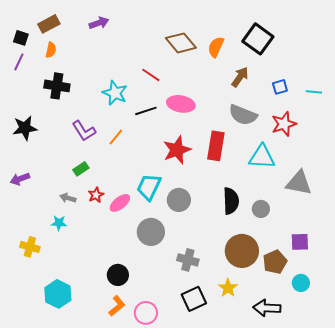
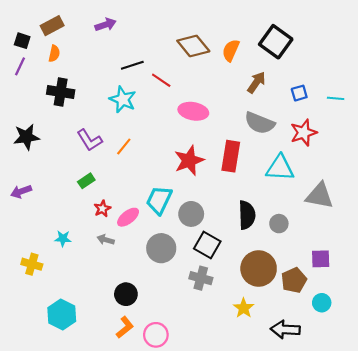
black line: (146, 111) -> (132, 65), moved
gray arrow: (68, 198) -> (106, 240), moved
black square: (194, 299) -> (207, 245), moved, turned -35

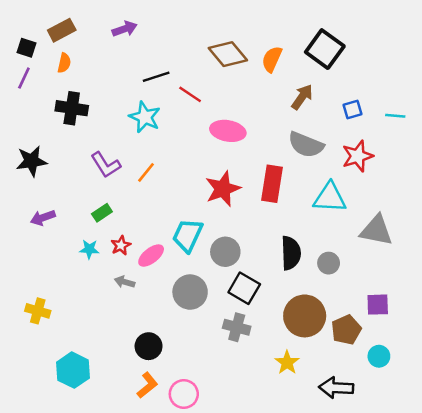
purple arrow: (21, 191) -> (43, 218), moved
cyan star: (63, 239) -> (89, 249), moved

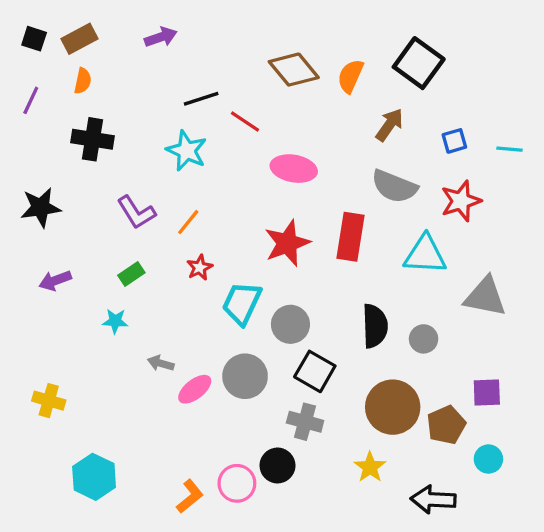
black square: (26, 48) -> (34, 39), moved
red star: (121, 245) -> (200, 268), moved
pink ellipse: (151, 256) -> (195, 389), moved
black circle: (149, 346) -> (277, 465), moved
pink circle: (184, 394) -> (237, 483), moved

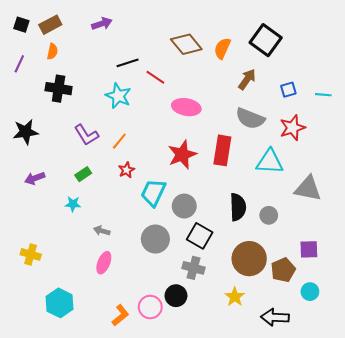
pink ellipse: (195, 389) -> (104, 263), moved, turned -30

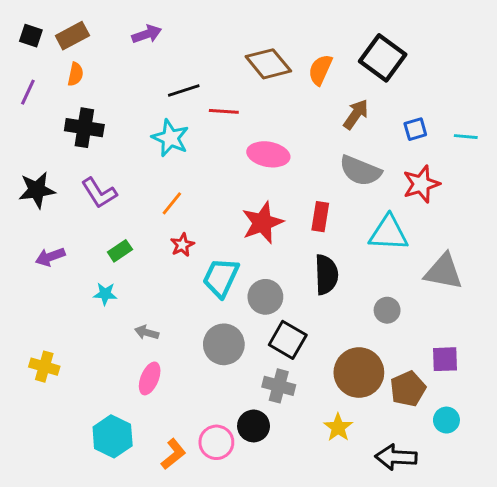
red line: (155, 77) -> (224, 111), turned -30
purple L-shape: (86, 135) -> (99, 193), moved
red rectangle: (222, 150) -> (320, 217), size x0.7
black semicircle: (238, 207) -> (326, 275), moved
cyan hexagon: (60, 303) -> (113, 436), moved

